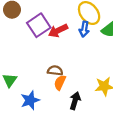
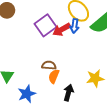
purple square: (39, 25) -> (46, 25), moved
red arrow: (58, 31) -> (62, 30), moved

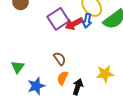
brown semicircle: (49, 65) -> (60, 59), turned 48
orange semicircle: (54, 76) -> (63, 78), moved

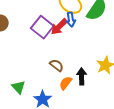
orange semicircle: (63, 78) -> (66, 83), turned 32
black arrow: (78, 87) -> (82, 76), moved

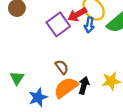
red arrow: (59, 27) -> (77, 15), moved
orange semicircle: (66, 83) -> (66, 88), size x1.6

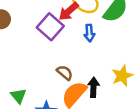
blue arrow: (89, 25) -> (89, 33), moved

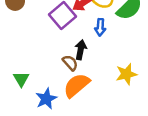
black arrow: (93, 87) -> (81, 50), moved

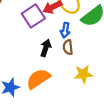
brown semicircle: (70, 63) -> (68, 47), moved, turned -152

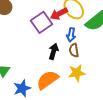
yellow star: (83, 74) -> (77, 73), moved

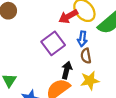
purple square: (42, 22) -> (53, 43), moved
black arrow: (54, 51) -> (67, 70), moved

